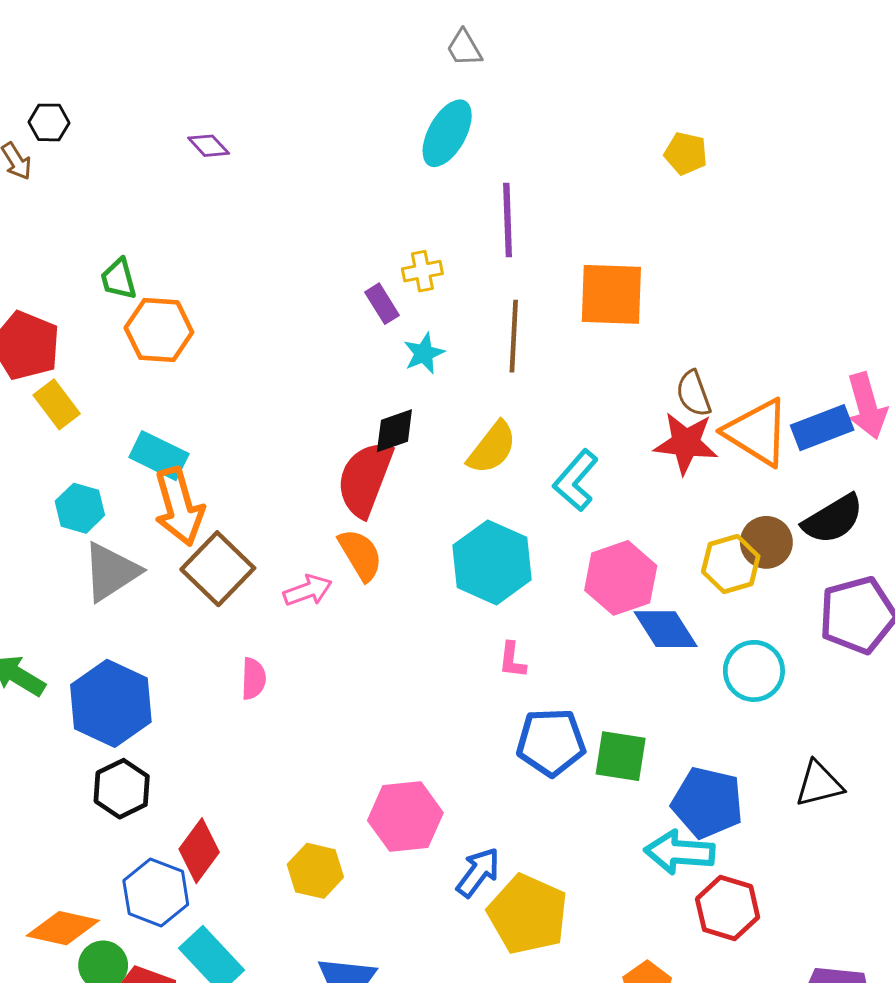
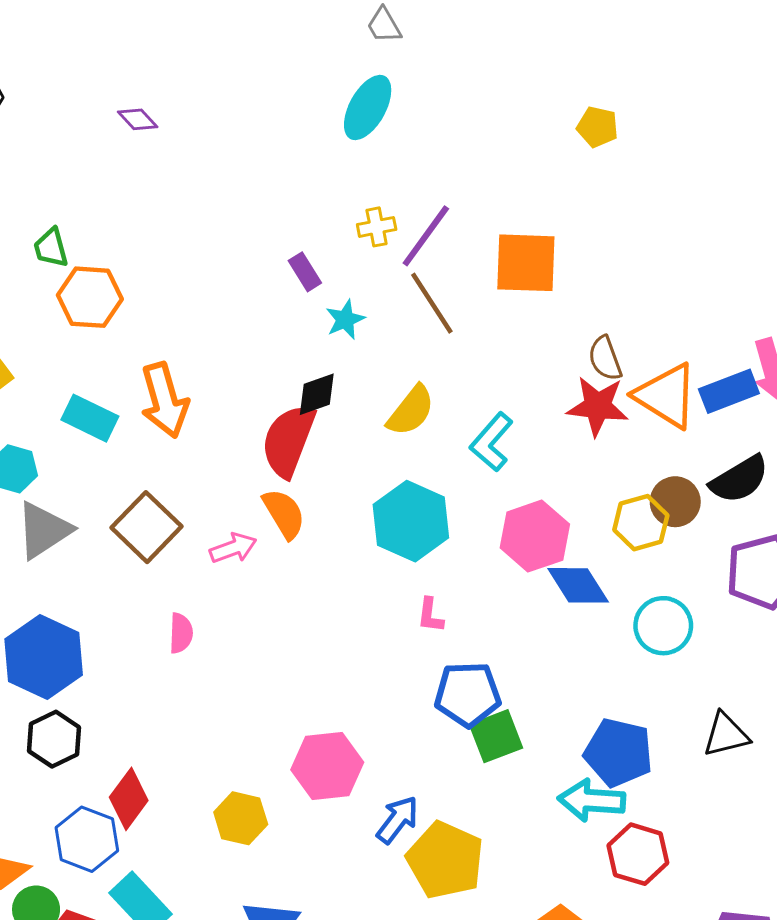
purple line: (508, 220) -> (426, 236), moved, turned 38
yellow cross: (422, 271) -> (377, 227), moved
brown line: (514, 336) -> (432, 303), turned -36
orange arrow: (179, 507) -> (164, 400), moved
green square: (621, 756) -> (496, 736), moved, turned -30

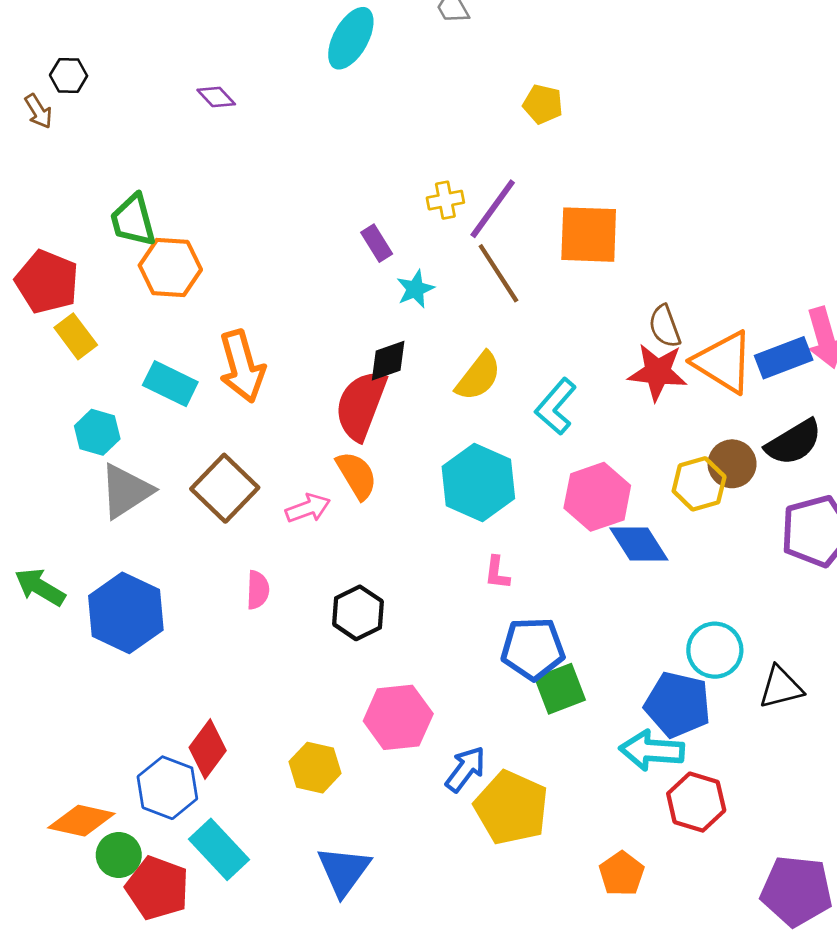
cyan ellipse: (368, 107) -> (351, 38), moved
yellow pentagon: (598, 127) -> (543, 104), moved
green trapezoid: (51, 248) -> (133, 220), size x1.4
cyan circle: (663, 626) -> (715, 650), moved
black hexagon: (54, 739) -> (358, 613), moved

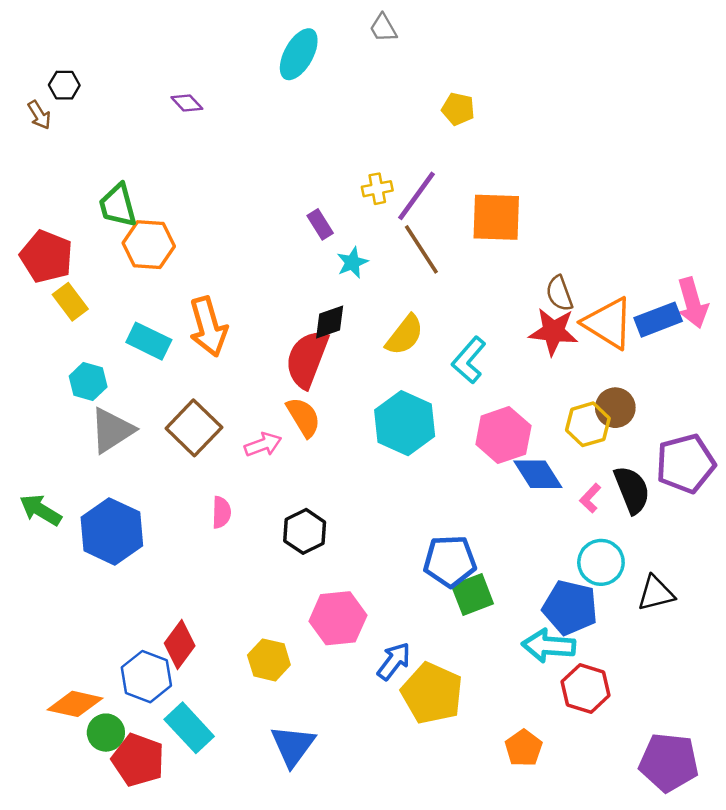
black semicircle: (794, 442) -> (632, 490), moved, turned -81
pink L-shape: (497, 573) -> (590, 498), moved, turned 36

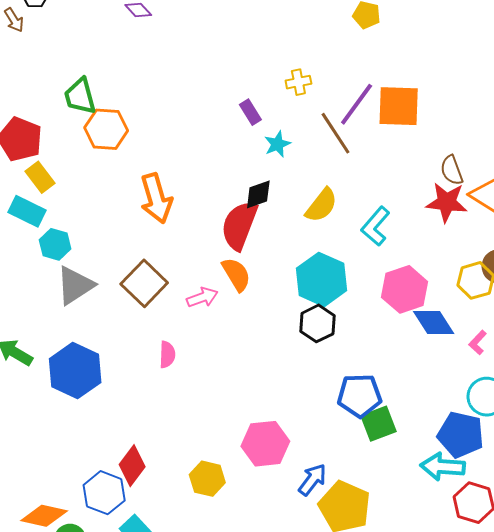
purple line: (417, 196) -> (357, 104), moved
cyan rectangle: (149, 341) -> (27, 211), moved
black hexagon: (305, 531) -> (317, 323), moved

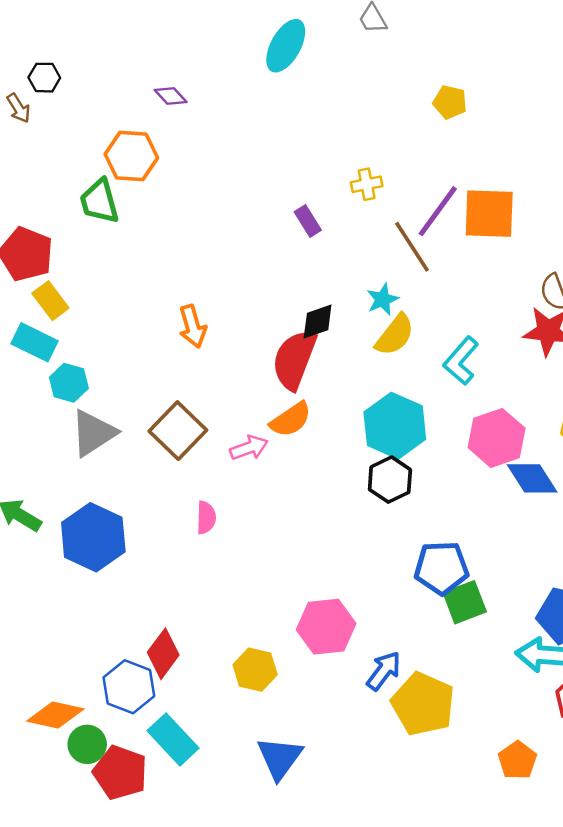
orange hexagon: (106, 129) -> (131, 156), moved
cyan star: (277, 144) -> (383, 299), moved
orange arrow: (156, 198) -> (193, 326), size x0.7
orange semicircle: (236, 274) -> (291, 420), turned 87

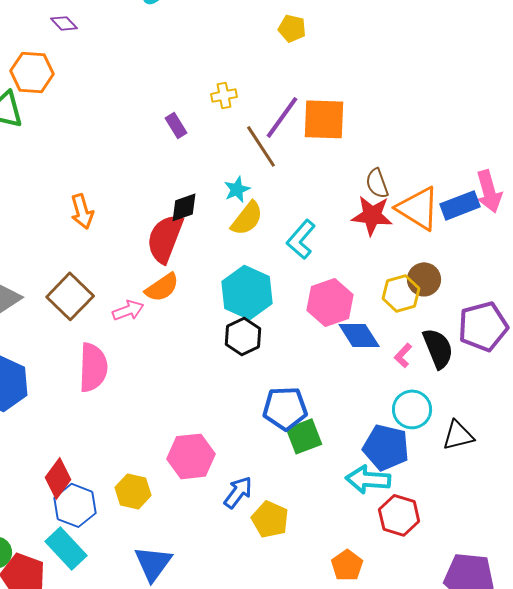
pink semicircle: (206, 518) -> (93, 367), size x1.8
blue hexagon: (129, 687) -> (75, 505), moved
yellow pentagon: (423, 704) -> (270, 519), size x0.7

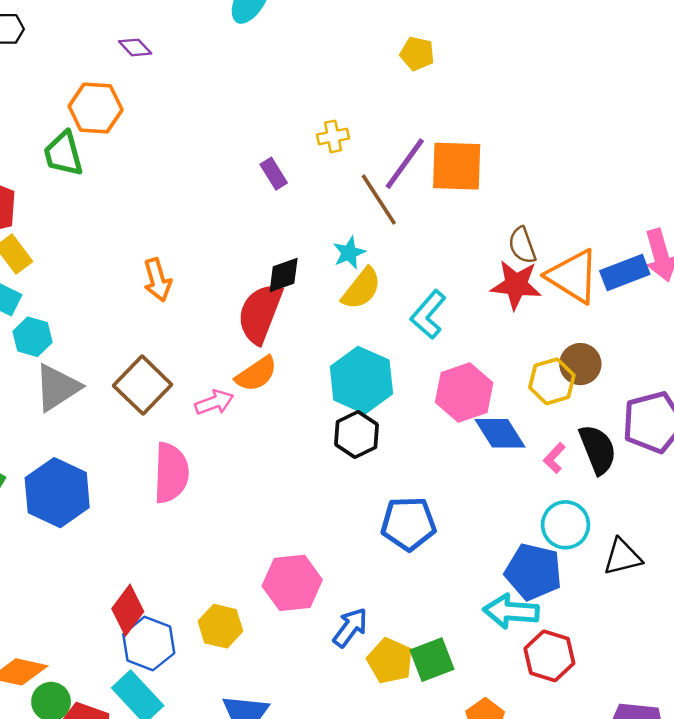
green square: (304, 436) -> (432, 660), moved

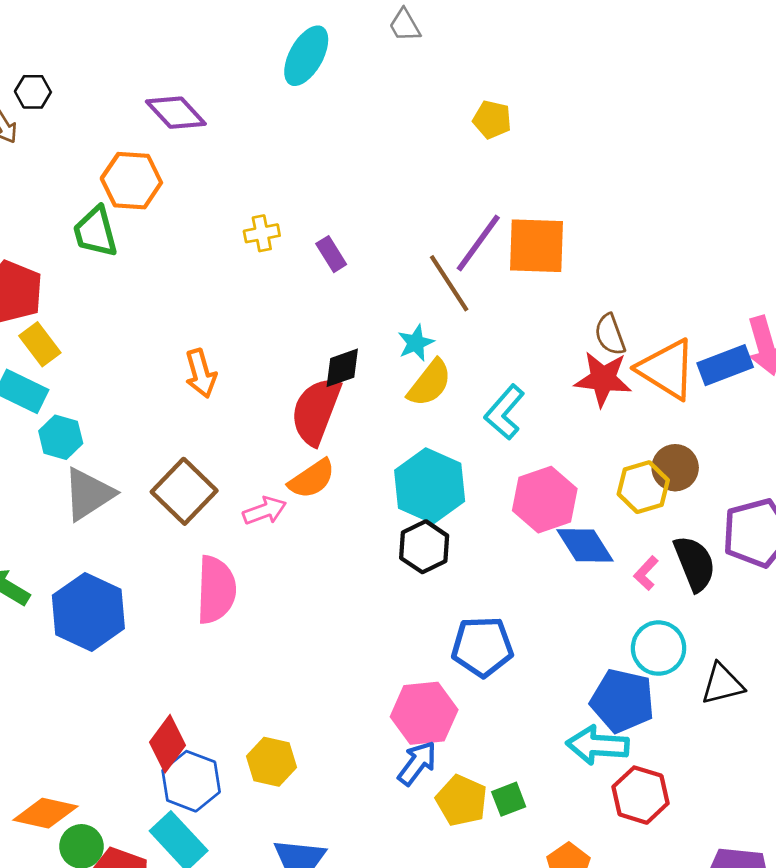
purple diamond: (135, 47) -> (176, 113), size x1.6
yellow cross: (333, 136) -> (262, 233), moved
pink hexagon: (292, 583) -> (424, 713), moved
green square: (432, 660) -> (509, 799), size x0.7

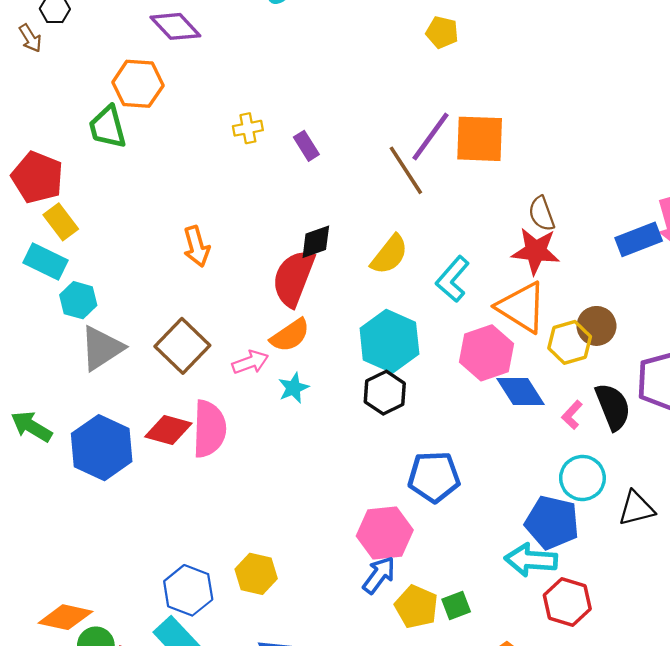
cyan star: (416, 343) -> (294, 388), moved
orange triangle: (667, 369) -> (522, 307), moved
red diamond: (167, 744) -> (168, 430), moved, turned 69

